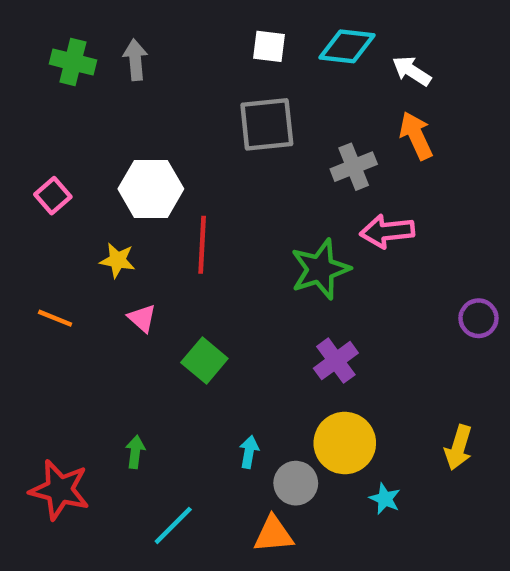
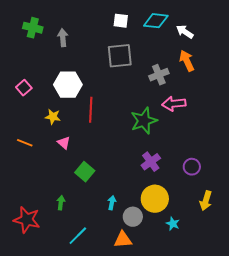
gray arrow: (135, 60) -> (63, 38), moved
purple circle: (478, 318) -> (192, 167), moved
green square: (204, 361) -> (85, 172), moved

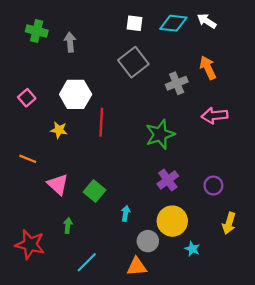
white arrow: (185, 32) -> (207, 21), moved
gray square: (120, 56) -> (133, 62), turned -32
pink arrow: (174, 104) -> (215, 115), moved
pink triangle: (64, 143) -> (58, 184), moved, size x1.5
cyan arrow: (112, 203) -> (126, 213), moved

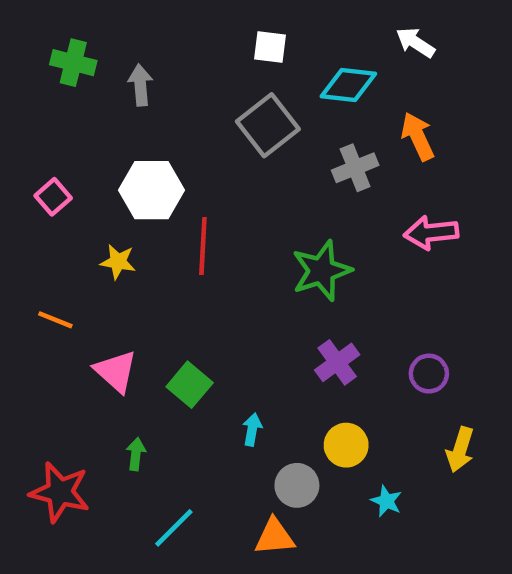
cyan diamond: (173, 23) -> (348, 85), moved
yellow circle: (172, 221) -> (346, 445), size x0.7

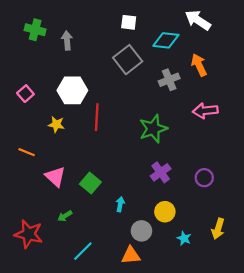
white arrow: (415, 43) -> (198, 20), size x1.4
yellow arrow: (460, 450) -> (218, 229), moved
green arrow: (136, 454) -> (65, 216), turned -128

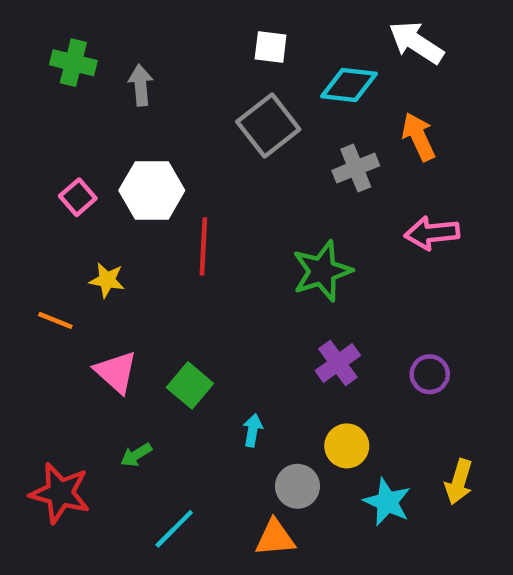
pink square: (25, 94) -> (78, 197), moved
yellow star: (56, 124) -> (107, 280), moved
cyan star: (184, 238) -> (387, 502), size x1.5

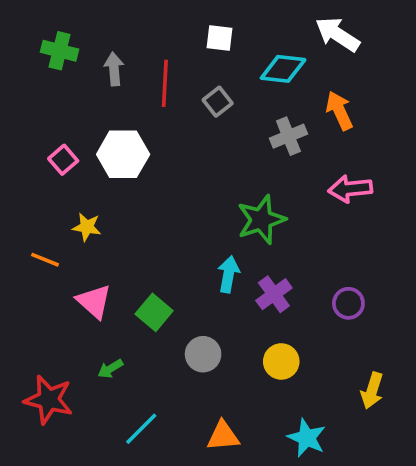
gray square: (268, 125) -> (218, 102), size x0.6
red line: (203, 246) -> (165, 83), moved
cyan arrow: (253, 430) -> (229, 274), moved, size x1.4
gray circle: (297, 486) -> (203, 354), moved
cyan star: (387, 502) -> (307, 438), moved

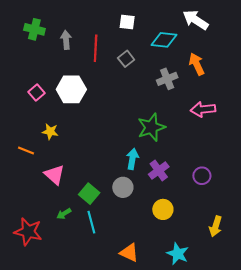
green square: (154, 312) -> (89, 194), moved
gray circle: (203, 354) -> (123, 187), moved
cyan line: (141, 429) -> (91, 222), moved, turned -60
orange triangle: (223, 436) -> (129, 253), turned 30

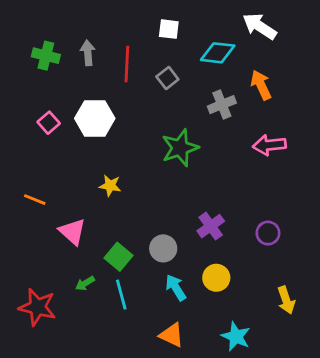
green cross: (34, 29) -> (46, 56), moved
green star: (151, 127) -> (180, 148), moved
yellow star: (50, 132) -> (110, 186), moved
cyan arrow: (132, 159) -> (176, 288), moved, turned -42
yellow arrow: (216, 226) -> (286, 300), turned -36

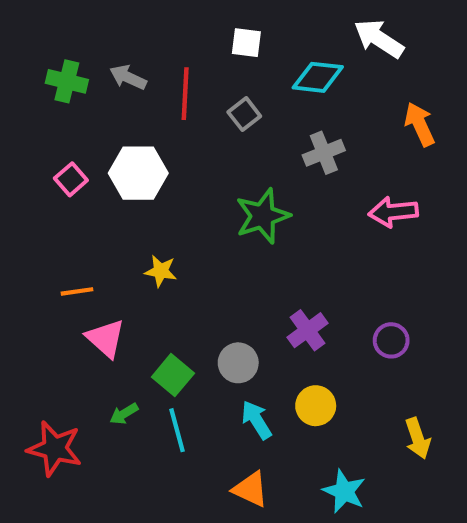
gray arrow: (88, 53) -> (128, 77), turned -60
orange arrow: (261, 85) -> (420, 124), moved
orange line: (35, 200) -> (77, 291), moved, turned -30

